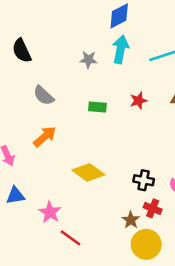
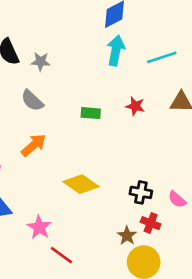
gray star: (88, 60) -> (41, 62), moved
red star: (138, 101) -> (135, 106), turned 30

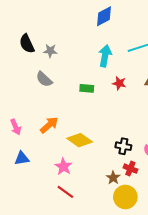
cyan arrow: (116, 50) -> (105, 56), moved
orange arrow: (34, 145) -> (49, 125), moved
pink star: (39, 227) -> (63, 167), moved

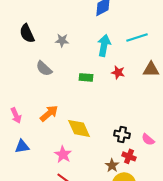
gray star: (50, 51) -> (62, 40), moved
yellow diamond: (80, 140) -> (79, 128), turned 30

